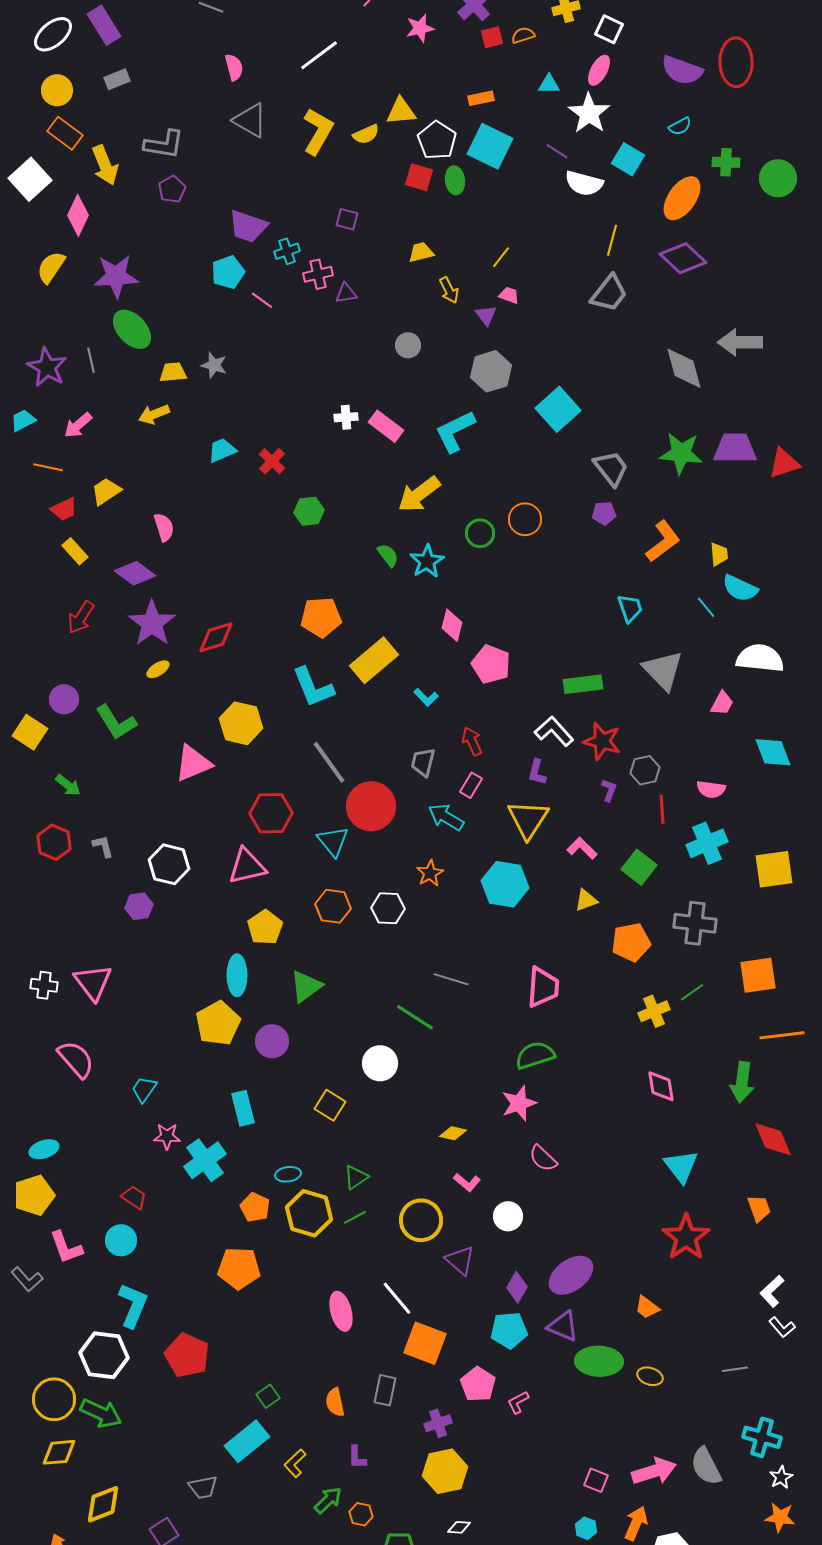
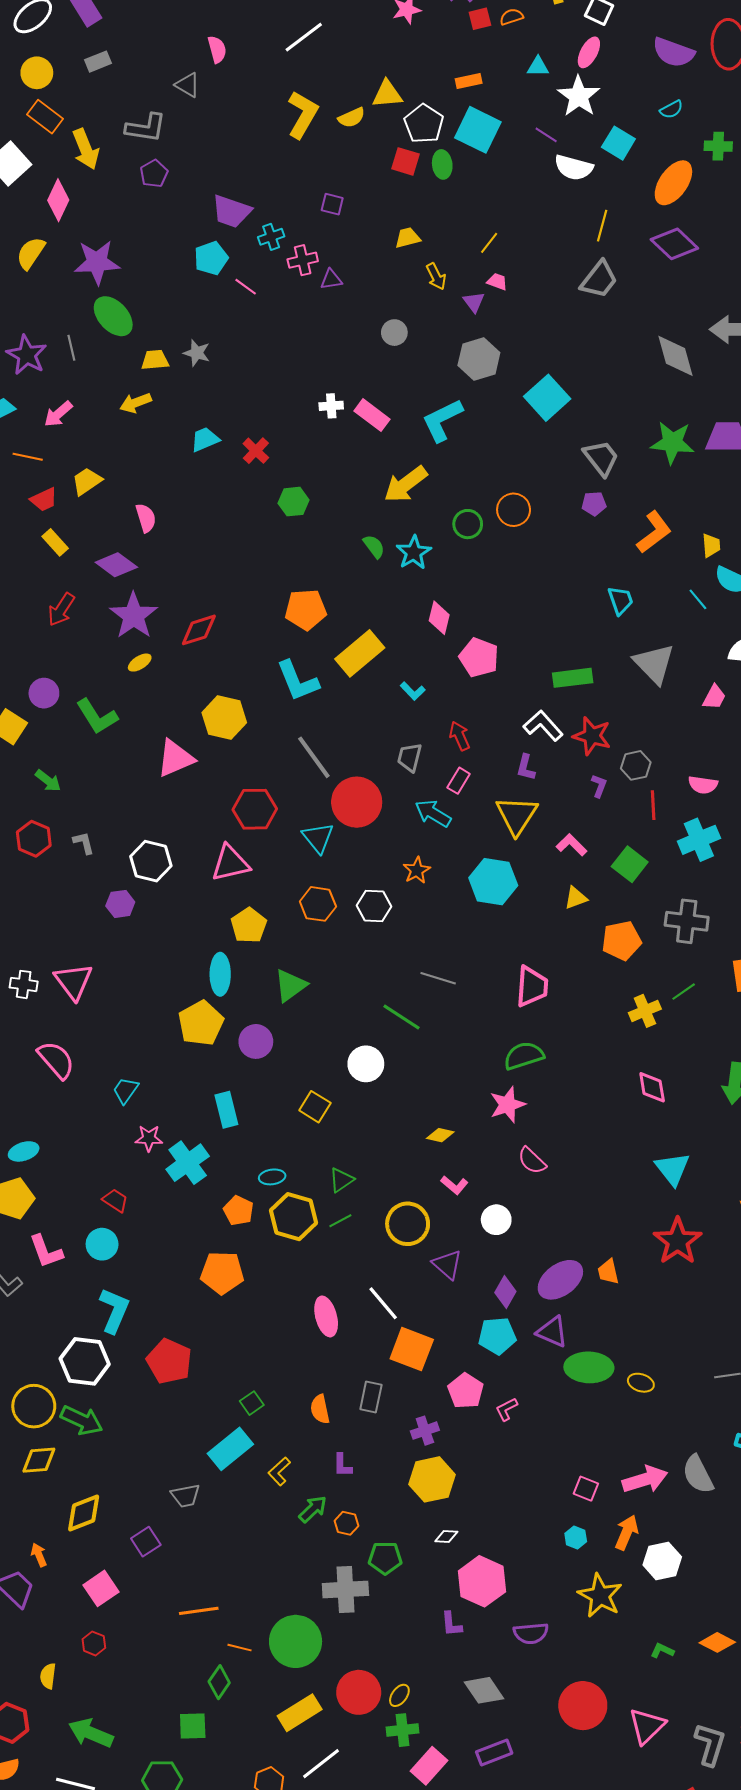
gray triangle: (250, 120) -> (188, 85), moved, size x0.7
orange trapezoid: (647, 1307) -> (608, 1272), moved, turned 40

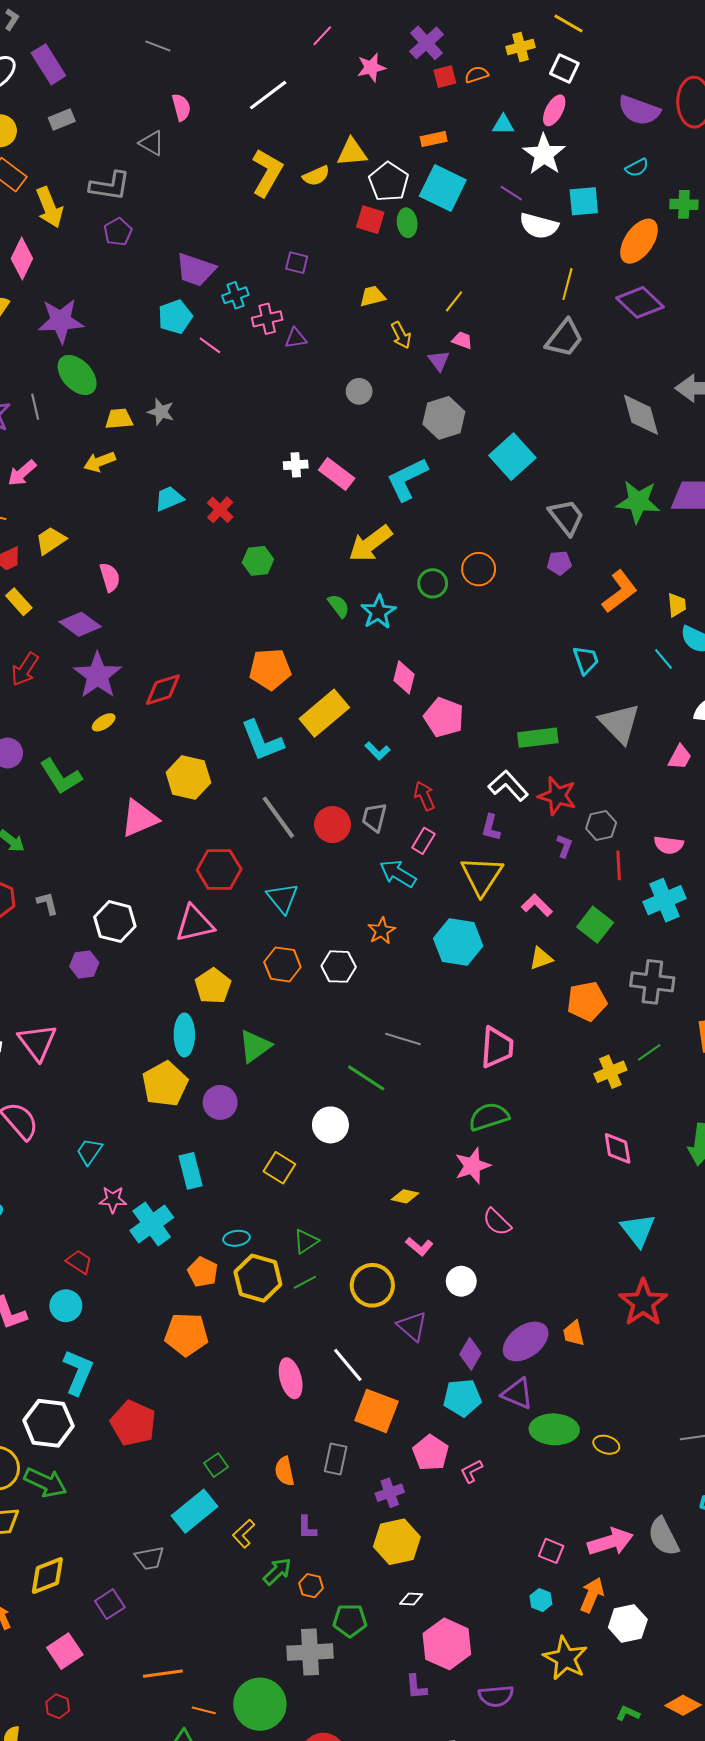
cyan square: (618, 143) -> (584, 201), turned -36
red circle: (357, 802) -> (332, 825), moved, size x0.7

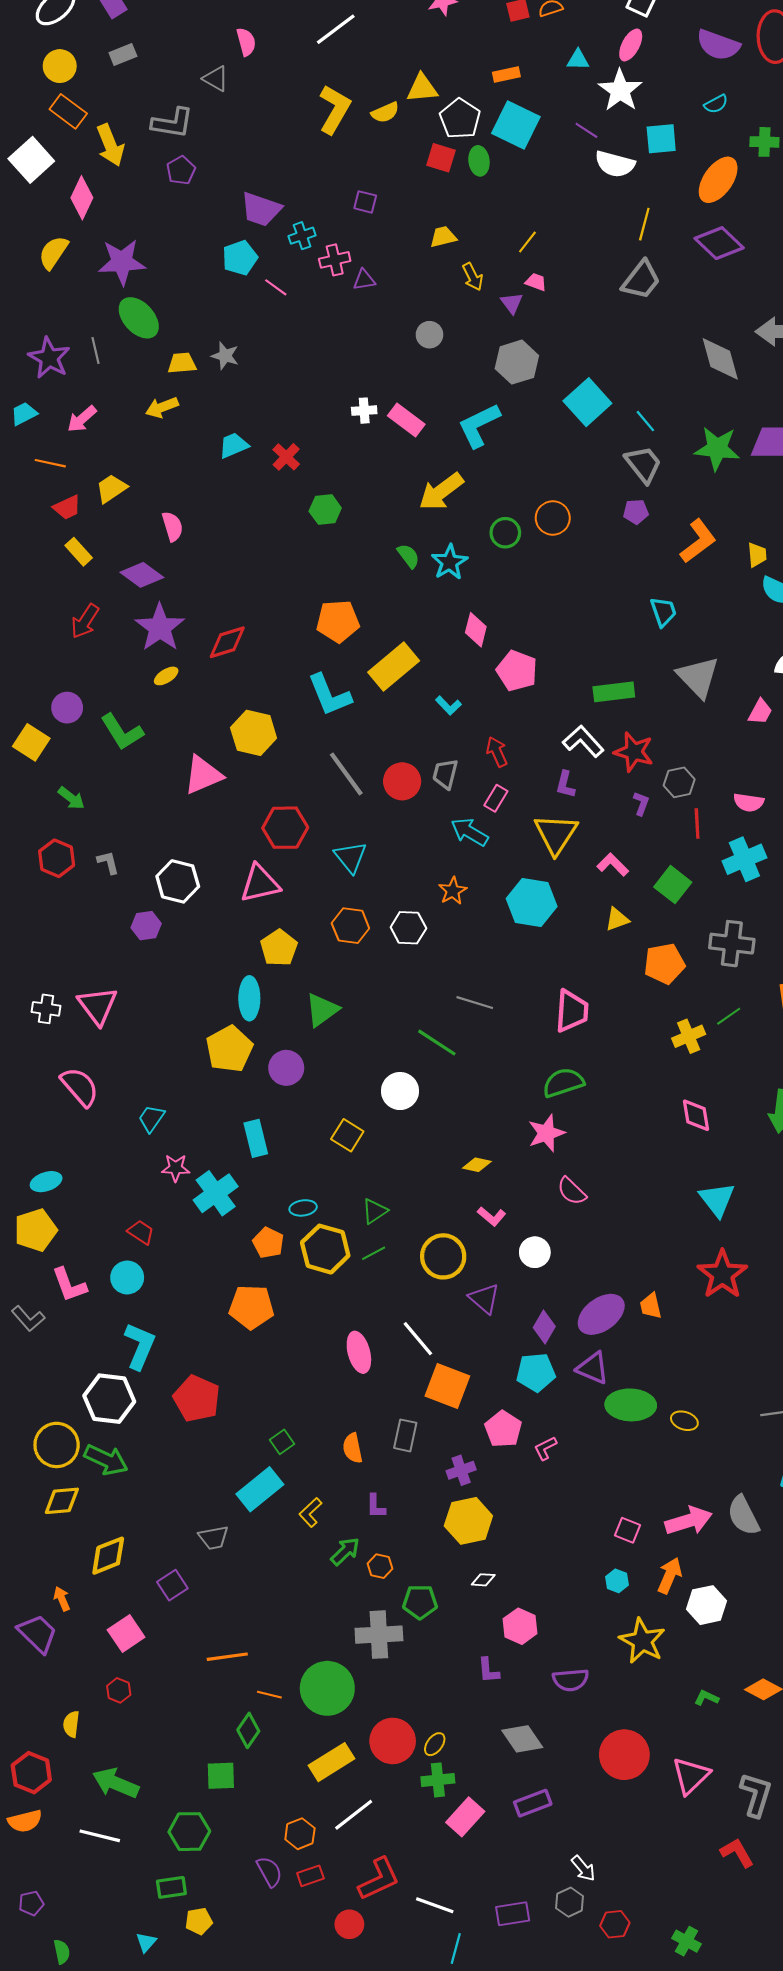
cyan line: (664, 659) -> (645, 421), moved
pink hexagon: (447, 1644) -> (520, 1626), size x0.7

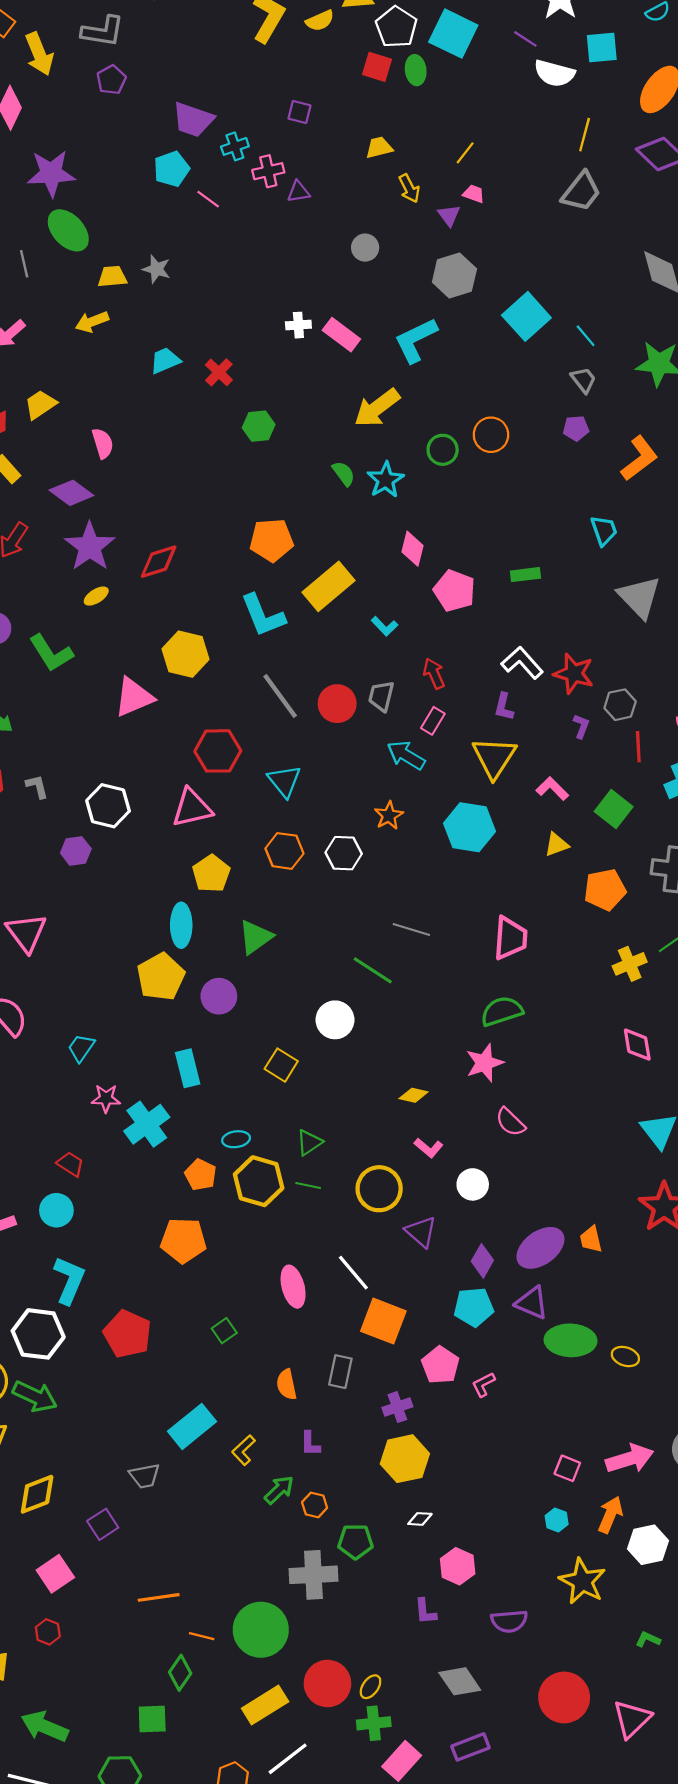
gray trapezoid: (643, 464) -> (583, 380), size x0.7
green rectangle: (614, 692) -> (525, 575), moved, size x0.7
green line: (374, 1253) -> (308, 1185), turned 40
green square: (282, 1442) -> (224, 1331), moved

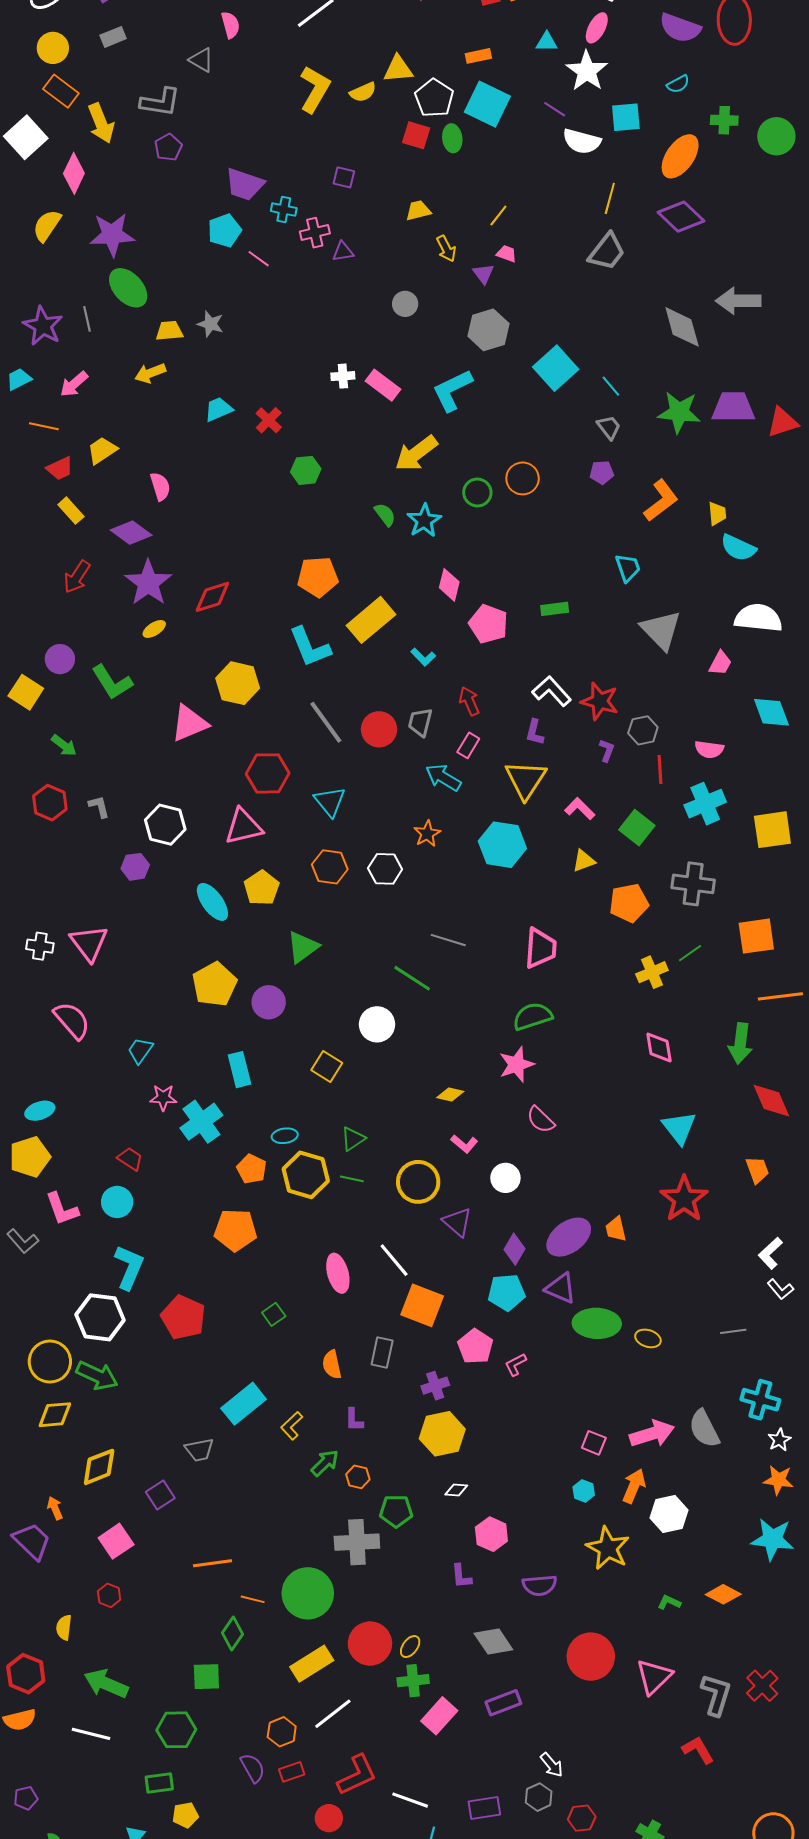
cyan cross: (235, 146) -> (284, 210), turned 30
cyan ellipse: (181, 925) -> (212, 902), moved, turned -36

